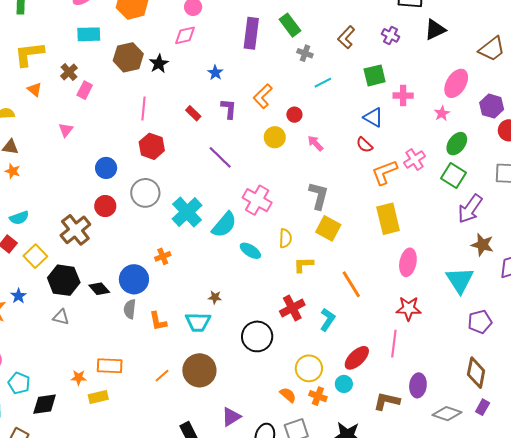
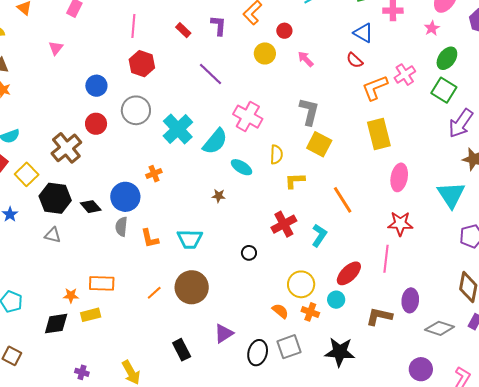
brown star: (215, 297) -> (219, 196), moved
black circle: (257, 336) -> (249, 253), size x0.5
black diamond: (45, 404) -> (56, 324), moved

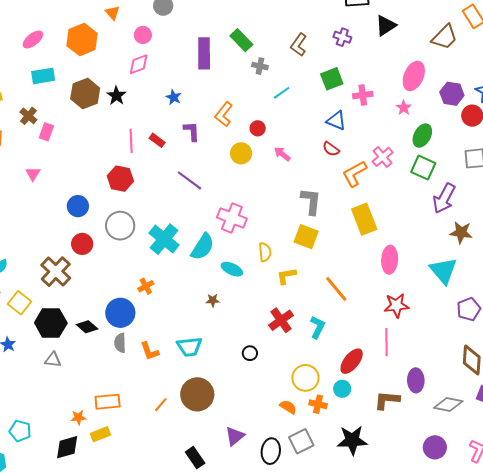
pink line: (133, 26) -> (131, 141), moved
gray L-shape: (309, 111) -> (311, 201), moved

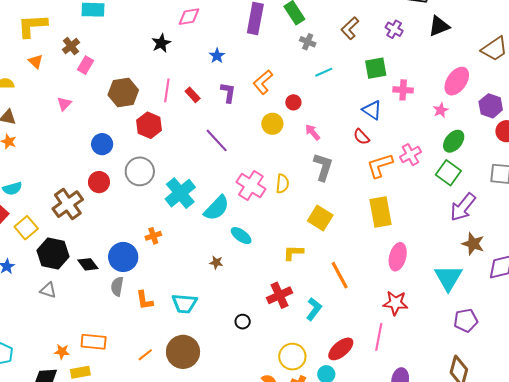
brown hexagon: (85, 93) -> (123, 92), moved
gray L-shape: (311, 201) -> (323, 167), moved
yellow semicircle: (265, 252) -> (282, 184), moved

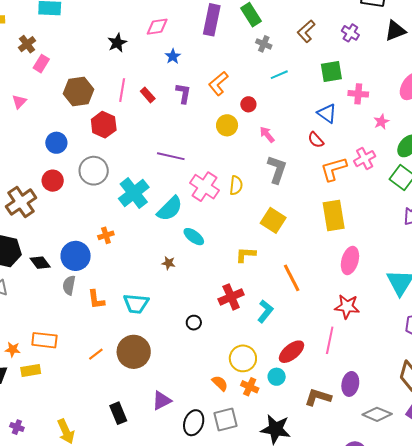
pink diamond: (189, 17) -> (157, 27), moved
pink star: (441, 110) -> (381, 122), moved
purple line: (217, 140) -> (171, 156), moved, turned -36

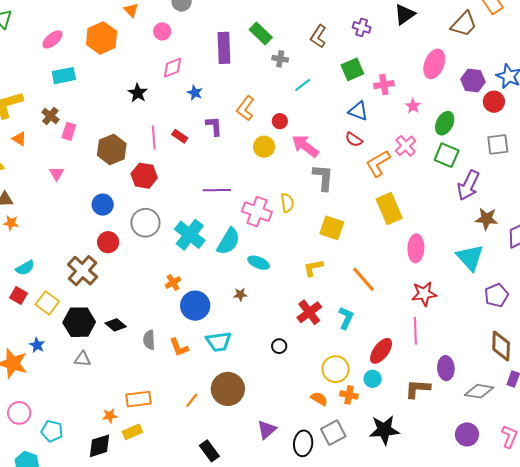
pink arrow: (267, 134) -> (305, 146), size x1.6
blue circle: (76, 256) -> (195, 306), moved
black rectangle: (118, 413) -> (209, 451), moved

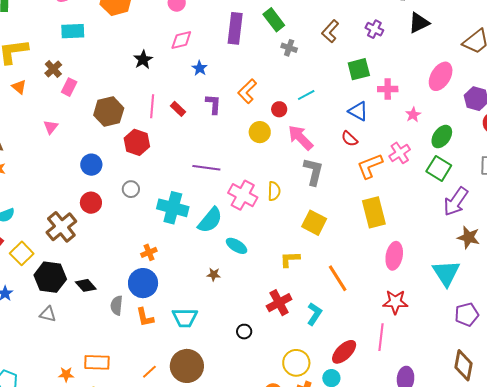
cyan line: (303, 85) -> (306, 95), moved
gray circle: (145, 223) -> (131, 189), size x0.6
cyan cross: (190, 235) -> (173, 208), turned -32
blue circle: (195, 306) -> (143, 283), moved

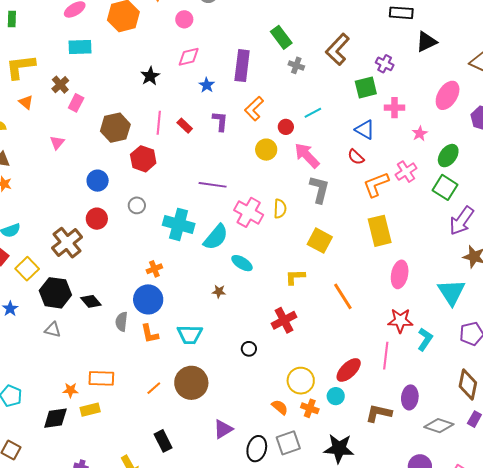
purple rectangle: (235, 28) -> (242, 66), moved
purple cross: (374, 29) -> (385, 64), moved
brown L-shape: (330, 31) -> (338, 49), size x1.4
cyan L-shape: (314, 314) -> (425, 339), moved

